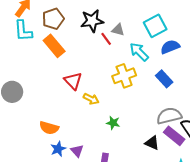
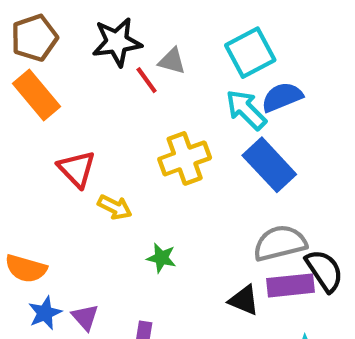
cyan arrow: (139, 52) -> (246, 110), moved
blue rectangle: (164, 79) -> (269, 165), size x1.4
purple rectangle: (174, 136) -> (290, 285), turned -45

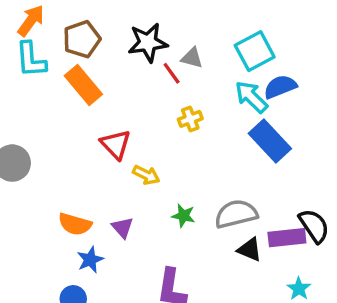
yellow cross: (185, 158) -> (190, 119), moved, size x0.6
gray semicircle: (280, 243) -> (236, 214), moved
purple triangle: (85, 317) -> (122, 228), moved

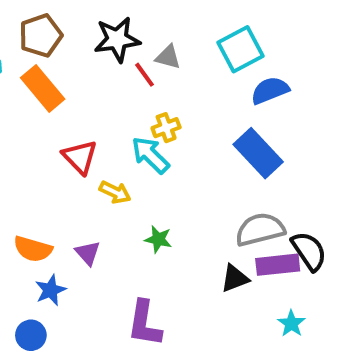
cyan arrow: (251, 97) -> (150, 155), moved
gray semicircle: (236, 214) -> (260, 229), moved
black triangle: (250, 250) -> (235, 278), turned -44

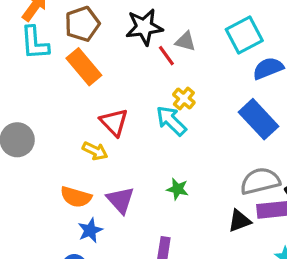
yellow cross: (166, 128) -> (184, 99), turned -30
yellow arrow: (115, 192) -> (95, 151), moved
purple triangle: (88, 253) -> (120, 200), size x1.4

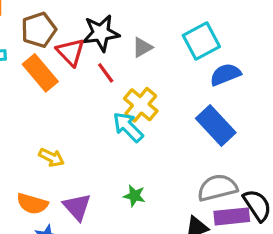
gray triangle: (185, 41) -> (142, 47), turned -45
red line: (166, 56) -> (106, 73), moved
yellow cross: (184, 99) -> (141, 105), size x1.5
red triangle: (114, 122) -> (71, 52), moved

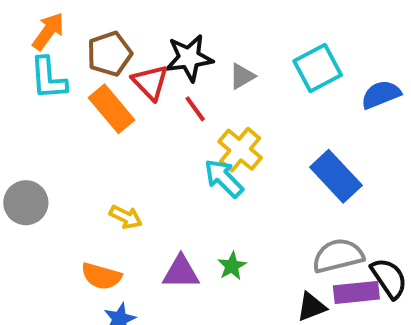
blue semicircle: (225, 74) -> (381, 95), moved
green star: (134, 196) -> (232, 266), turned 30
purple triangle: (77, 207) -> (181, 272), moved, turned -48

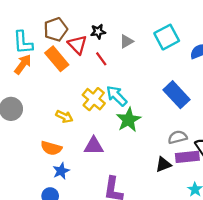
orange arrow: (48, 31) -> (23, 64), moved
black star: (189, 58) -> (98, 32), size x0.6
yellow cross: (240, 150) -> (94, 99), moved
gray semicircle: (338, 256) -> (178, 137), size x0.7
green star: (232, 266) -> (129, 120), moved, size x1.6

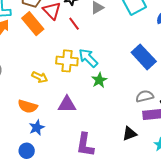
yellow cross: (94, 99) -> (67, 61), turned -35
green star: (129, 120) -> (99, 80), size x0.7
black triangle: (163, 164) -> (130, 134), moved

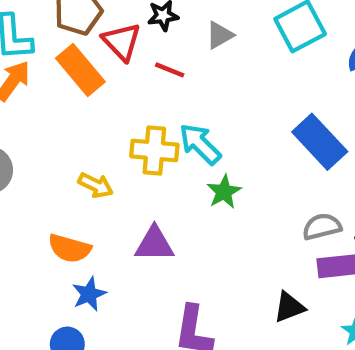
red line: (74, 24) -> (170, 70), turned -32

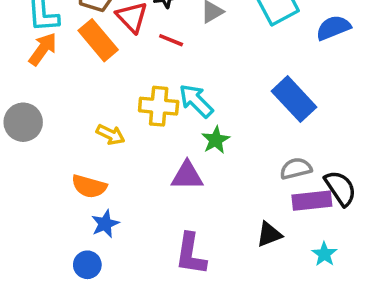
purple triangle: (154, 244) -> (187, 176), moved

